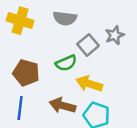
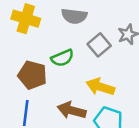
green semicircle: (66, 63) -> (62, 58), moved

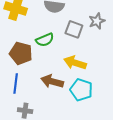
gray square: (99, 45) -> (74, 29), turned -30

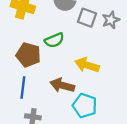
gray square: (74, 29) -> (87, 18), moved
cyan pentagon: (81, 90) -> (85, 106), moved

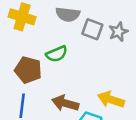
yellow arrow: (87, 65) -> (111, 100), moved

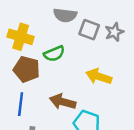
yellow cross: (22, 17) -> (21, 37), moved
yellow arrow: (111, 100) -> (99, 76), moved

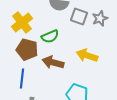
yellow cross: (21, 37) -> (22, 22), turned 35
brown arrow: (63, 102) -> (53, 62), moved

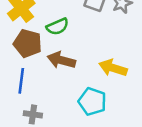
yellow arrow: (87, 55) -> (113, 68), moved

